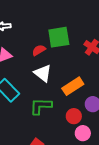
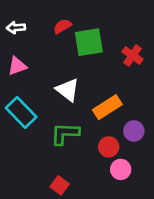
red semicircle: (39, 50) -> (62, 26), moved

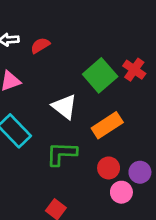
red semicircle: (62, 26) -> (40, 45), moved
green square: (89, 42) -> (100, 75), moved, turned -32
purple circle: (134, 131) -> (140, 172), moved

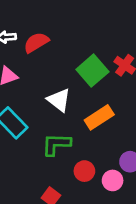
red semicircle: (40, 45) -> (36, 42), size x1.4
red circle: (109, 168) -> (84, 171), moved

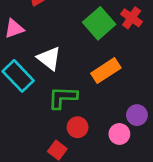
white triangle: (59, 100) -> (49, 58), moved
red circle: (84, 171) -> (78, 127), moved

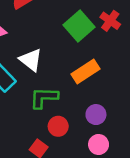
purple circle: (137, 115) -> (96, 115), moved
pink circle: (119, 134) -> (99, 145), moved

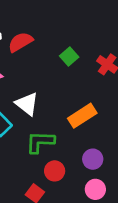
green square: (79, 26) -> (69, 57), moved, size x0.6

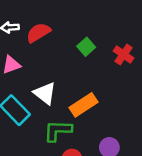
orange rectangle: (82, 116) -> (84, 105), moved

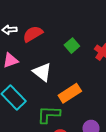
white triangle: (45, 93) -> (42, 72), moved

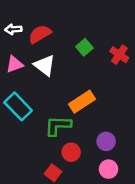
white triangle: (42, 72) -> (45, 65), moved

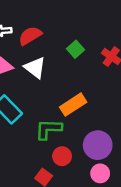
purple circle: (106, 141) -> (98, 145), size x1.5

